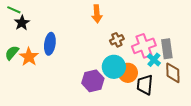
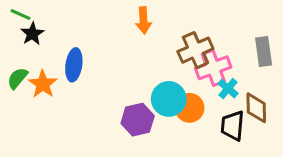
brown cross: (117, 40) -> (195, 50), moved, size x1.6
gray rectangle: (167, 49) -> (264, 52), moved
black trapezoid: (145, 85) -> (232, 126), moved

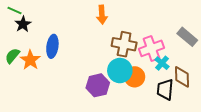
brown cross: (195, 50) -> (124, 44), moved, turned 35
gray rectangle: (264, 52) -> (187, 37), turned -42

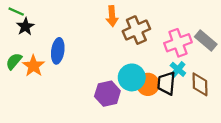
brown cross: (124, 44) -> (136, 30), moved, turned -35
pink cross: (151, 48) -> (178, 43), moved
black trapezoid: (165, 89) -> (166, 83), moved

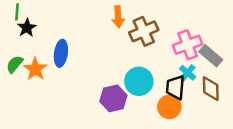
green line: (16, 12) -> (17, 12), turned 70
gray rectangle: (206, 40) -> (211, 56), moved
orange circle: (148, 84) -> (169, 107), moved

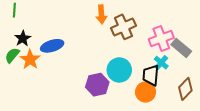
black star: (27, 28) -> (23, 38), moved
blue ellipse: (61, 53) -> (52, 46), turned 65
brown diamond: (211, 89) -> (185, 89), moved, turned 45

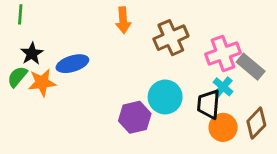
orange arrow: (101, 14) -> (123, 20), moved
orange star: (30, 59) -> (42, 82), turned 30
orange circle: (146, 92) -> (223, 127), moved

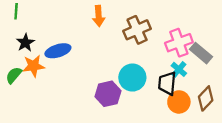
green semicircle: (17, 77) -> (14, 75), moved

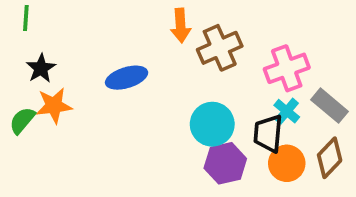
orange arrow: (99, 16) -> (181, 25), moved
blue ellipse: (58, 51) -> (127, 78), moved
gray rectangle: (201, 53) -> (330, 106), moved
purple hexagon: (108, 94) -> (225, 163), moved

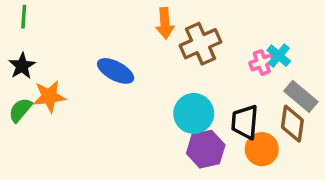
black star: (41, 68) -> (22, 66), moved
pink cross: (287, 68) -> (262, 62), size x0.6
blue ellipse: (127, 78) -> (116, 71), turned 45
cyan cross: (287, 111) -> (279, 56), moved
brown diamond: (330, 158) -> (292, 124), moved, turned -36

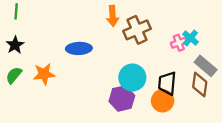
blue ellipse: (116, 71) -> (79, 48), turned -30
orange star: (49, 96) -> (44, 74), moved
purple hexagon: (206, 149) -> (122, 98), moved
orange circle: (262, 149) -> (163, 101), moved

